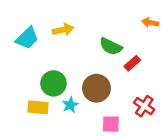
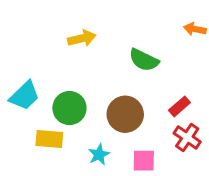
cyan trapezoid: (27, 38) -> (25, 96), moved
red rectangle: (132, 63) -> (179, 106), moved
cyan star: (70, 105) -> (99, 154), moved

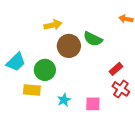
brown circle: (125, 114) -> (69, 46), moved

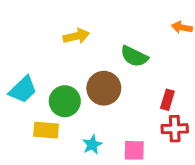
brown circle: (69, 46) -> (104, 88), moved
red rectangle: (116, 69) -> (167, 100), turned -32
red cross: (121, 89) -> (175, 129), turned -36

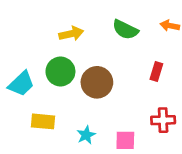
green semicircle: (134, 56) -> (125, 30), moved
red rectangle: (167, 100) -> (156, 72), moved
green circle: (65, 101) -> (60, 72), moved

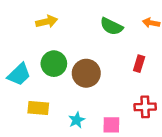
yellow arrow: (71, 34) -> (47, 22), moved

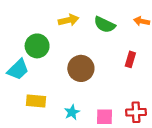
yellow arrow: (47, 22) -> (69, 20), moved
green circle: (54, 64) -> (37, 46), moved
red cross: (145, 107) -> (136, 112), moved

